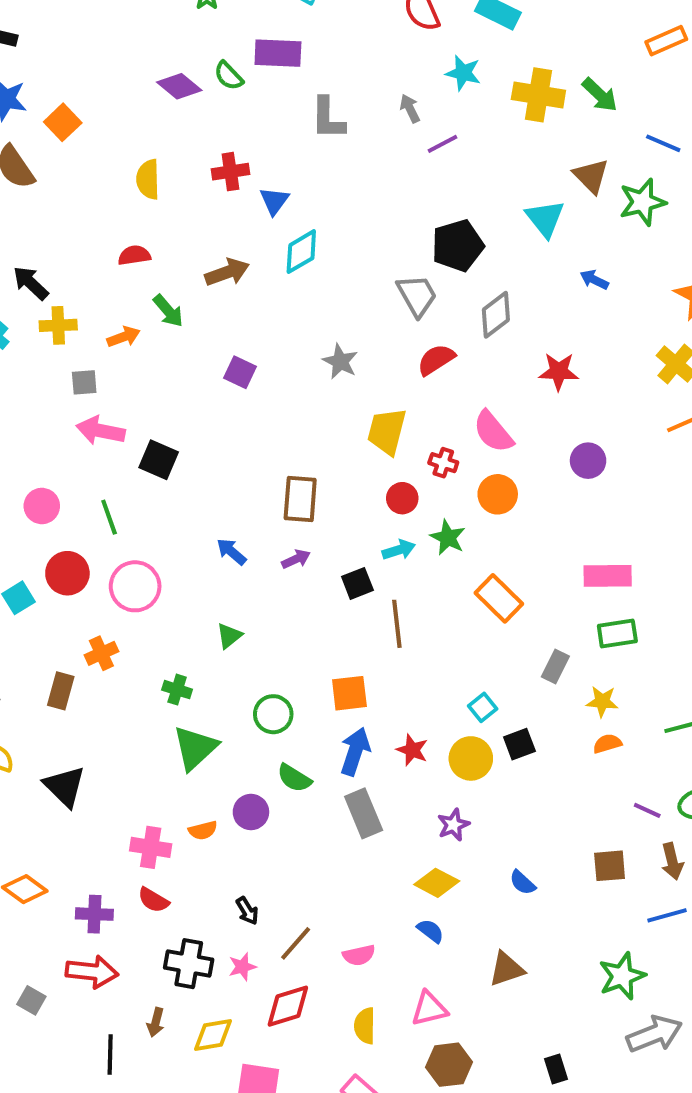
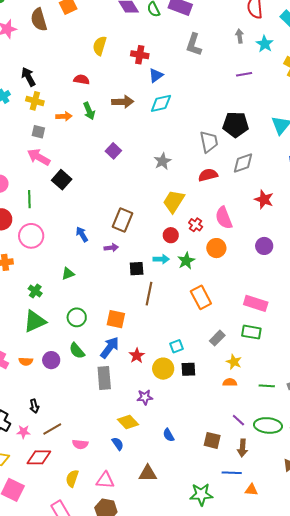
gray arrow: (410, 109) -> (240, 36), moved

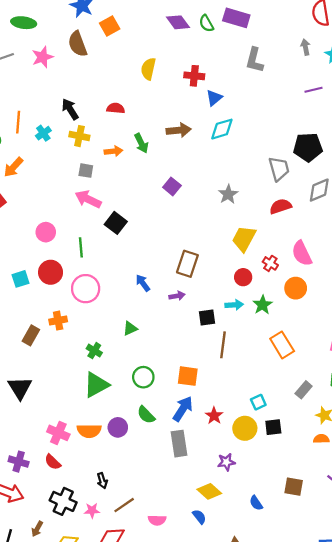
red semicircle: (82, 80) -> (116, 108), moved
orange semicircle: (26, 361) -> (89, 431), size x1.5
brown square: (212, 440) -> (294, 487), moved

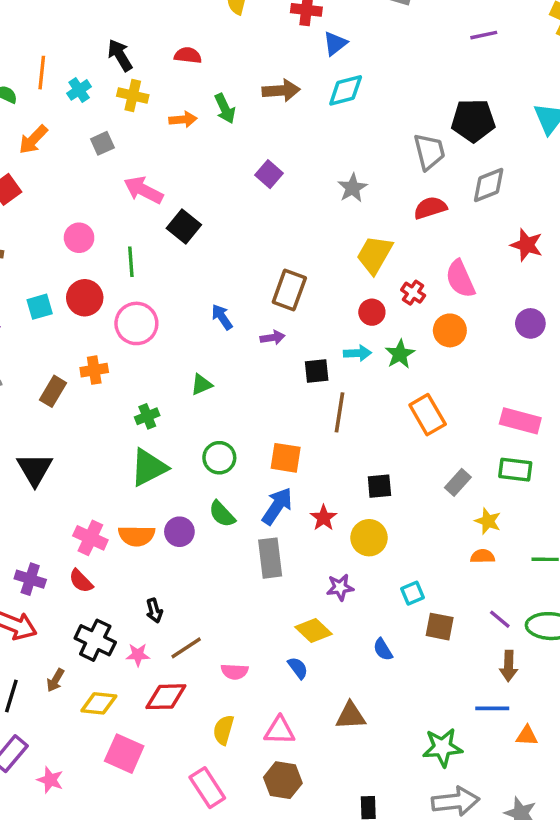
gray square: (86, 171) -> (102, 143), moved, turned -35
green cross: (94, 351) -> (147, 416), turned 35
cyan square: (258, 402) -> (413, 593), moved
black square: (273, 427) -> (379, 486), moved

